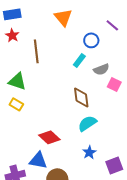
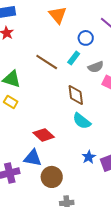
brown line: (36, 51) -> (47, 62), moved, turned -50
cyan semicircle: (87, 123) -> (82, 121), turned -108
blue star: (89, 152) -> (89, 157), moved

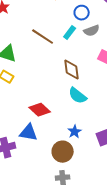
gray semicircle: (96, 67) -> (92, 31), moved
blue star: (89, 157) -> (75, 132), moved
brown circle: (52, 177) -> (63, 152), moved

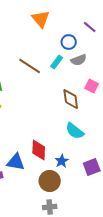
brown diamond: (72, 70) -> (71, 99), moved
cyan semicircle: (78, 96) -> (75, 131), moved
red diamond: (40, 110) -> (39, 150), moved, turned 50

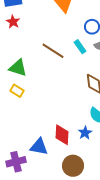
cyan rectangle: (57, 62) -> (80, 47), turned -72
blue star: (62, 161) -> (85, 133), moved

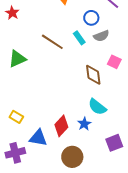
green triangle: (18, 68) -> (17, 59), turned -42
yellow rectangle: (17, 91) -> (16, 117), moved
red diamond: (62, 135) -> (61, 126), turned 40

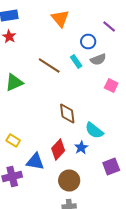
brown diamond: (93, 75) -> (67, 114), moved

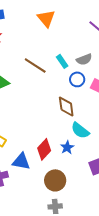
blue circle: (88, 42) -> (77, 79), moved
brown diamond: (67, 114) -> (66, 106), moved

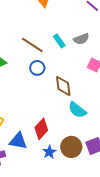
blue circle: (77, 79) -> (37, 68), moved
blue star: (67, 147) -> (49, 152), moved
brown circle: (55, 180) -> (71, 147), moved

